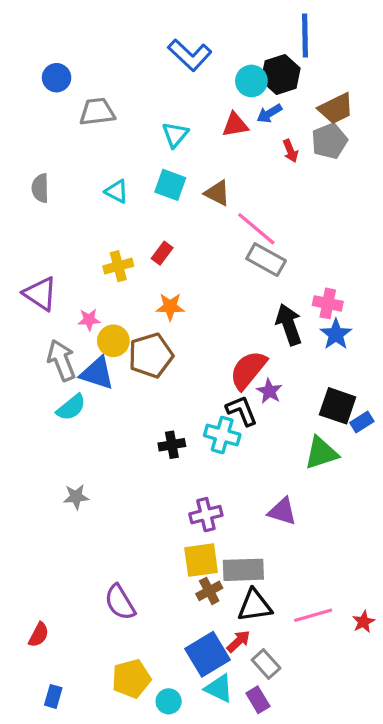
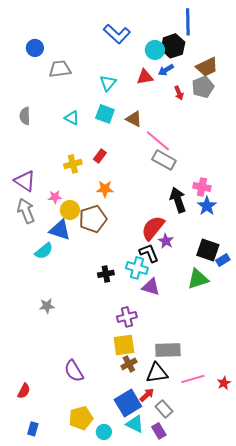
gray arrow: (61, 360) -> (26, 211), moved
purple triangle: (282, 511) -> (151, 287), moved
gray rectangle: (243, 570) -> (168, 350), moved

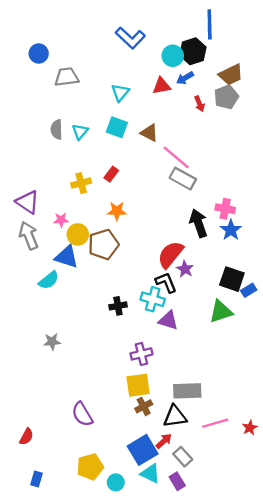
gray semicircle: (25, 116) -> (57, 129), moved
cyan triangle: (72, 118) -> (80, 132), turned 42

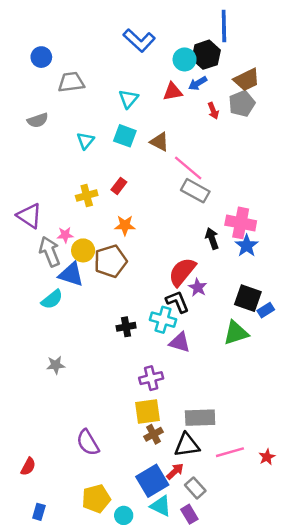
gray semicircle: (57, 129) -> (38, 120), moved, turned -108
pink cross: (225, 209) -> (241, 223), size x1.4
black arrow: (198, 223) -> (212, 238), size x0.7
gray arrow: (29, 236) -> (50, 252), moved

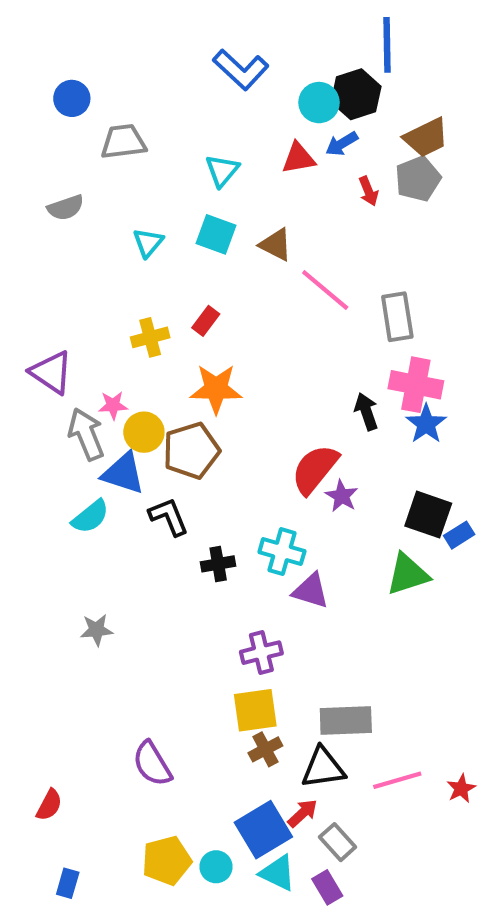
gray rectangle: (195, 191) -> (397, 317), moved, turned 52
orange star: (125, 225) -> (216, 389), size x1.4
black L-shape: (177, 302) -> (169, 517), moved
cyan circle: (124, 515) -> (216, 867), moved

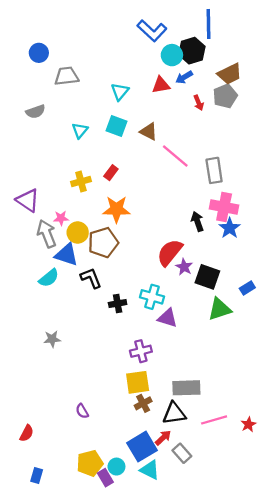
blue L-shape: (241, 70) -> (152, 31), moved
black square: (428, 515) -> (207, 277), moved
purple semicircle: (152, 764) -> (82, 411), size x0.6
purple rectangle: (327, 887) -> (105, 478), moved

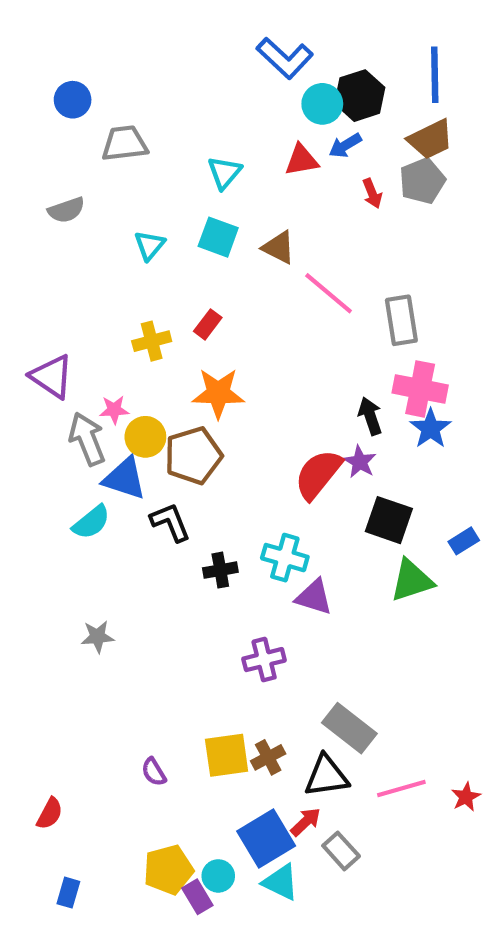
blue line: (209, 24) -> (435, 75), moved
purple star: (184, 267) -> (360, 462), moved
yellow square: (138, 382) -> (227, 755), moved
gray rectangle: (186, 388) -> (349, 728), turned 40

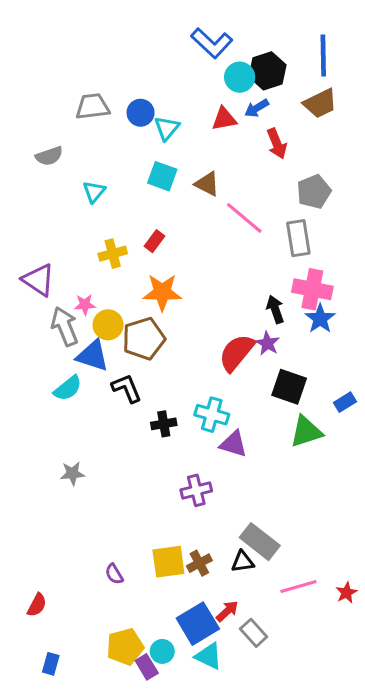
blue circle: (73, 100) -> (141, 113), moved
gray pentagon: (422, 181) -> (314, 192), moved
red arrow: (372, 193) -> (277, 144), size x1.4
cyan triangle: (150, 245) -> (94, 192), moved
black triangle: (326, 776) -> (243, 562), moved, size x0.7

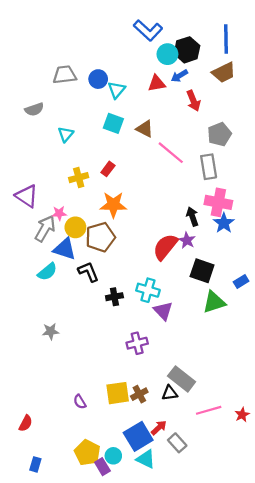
gray arrow: (65, 326) -> (45, 228), turned 52
purple triangle: (233, 444) -> (163, 311), turned 30
yellow pentagon: (125, 647) -> (87, 453), turned -30

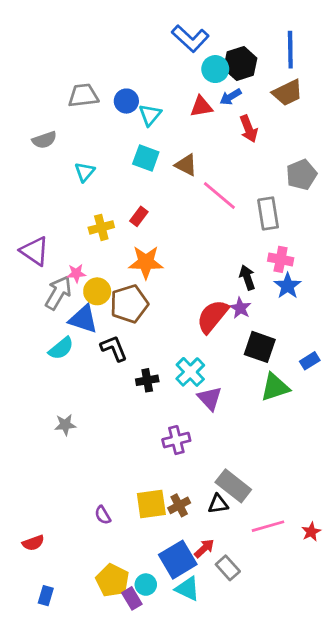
gray pentagon: (219, 134) -> (301, 175), moved
pink cross: (218, 202) -> (281, 259), size x0.7
cyan cross: (148, 290) -> (190, 372), turned 30
red semicircle: (26, 423) -> (33, 543), turned 42

